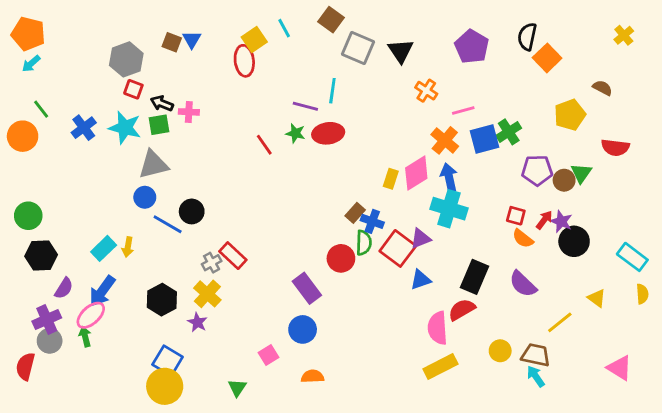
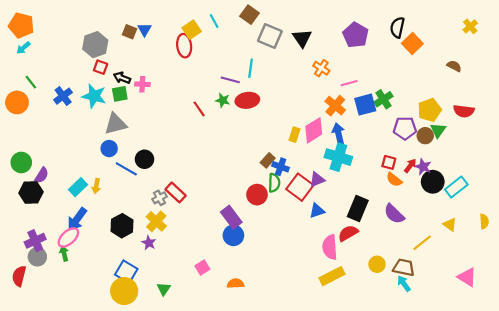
yellow pentagon: (570, 115) -> (430, 110), moved
cyan rectangle: (632, 257) -> (456, 187), moved, turned -75
purple semicircle: (64, 288) -> (42, 175), moved
blue circle: (303, 329) -> (233, 235), moved
green triangle: (237, 388) -> (164, 289), moved

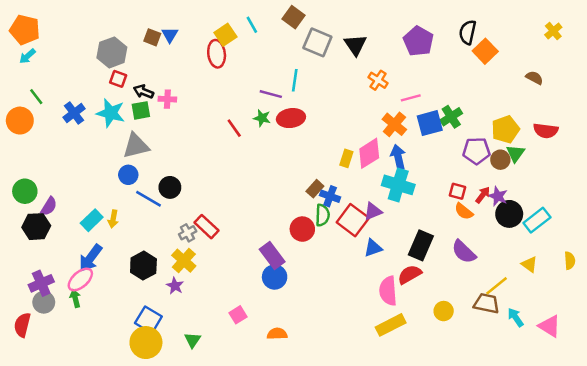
brown trapezoid: (404, 267) -> (486, 303), moved
cyan arrow: (404, 284) -> (515, 317), moved

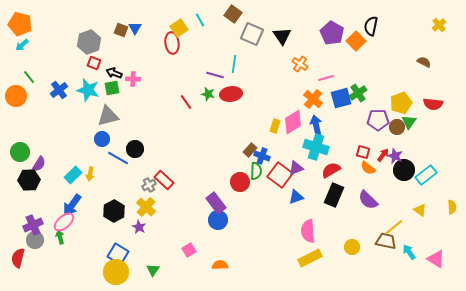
orange square: (485, 51) -> (356, 41), moved
red semicircle: (410, 274) -> (331, 170), moved

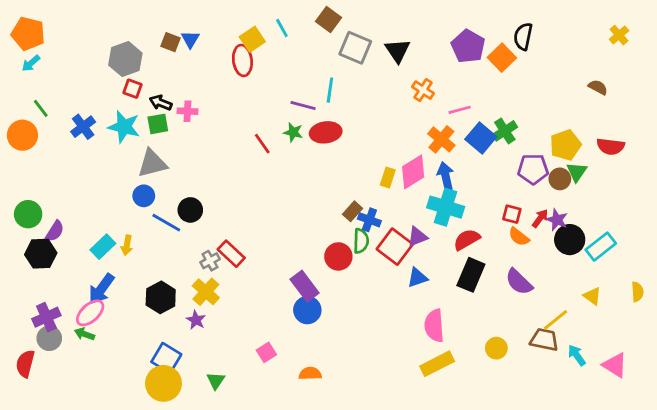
blue square: (341, 98) -> (481, 138), turned -35
green arrow: (60, 237) -> (85, 334), turned -56

